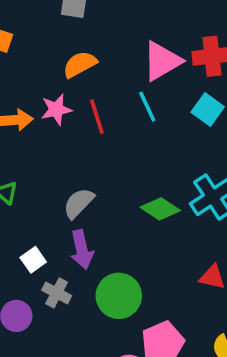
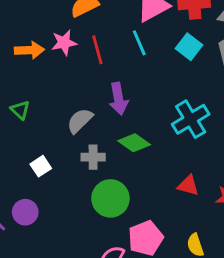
green diamond: (160, 209) -> (134, 143), moved
purple arrow: (82, 250) -> (118, 99), moved
gray cross: (57, 293) -> (93, 157), moved, turned -30

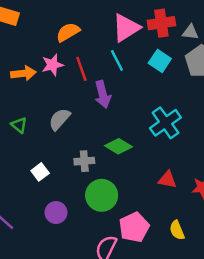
purple arrow: (118, 99) -> (103, 94), moved
gray semicircle: (80, 121) -> (59, 119), moved
purple circle: (25, 212) -> (56, 213), moved

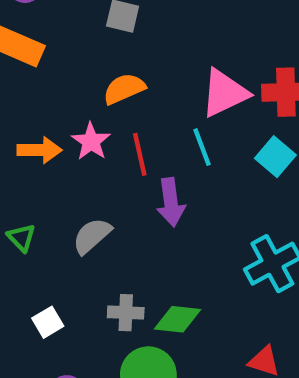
pink star: (52, 65) -> (91, 141), turned -30
green diamond: (119, 146) -> (177, 319), moved, turned -32

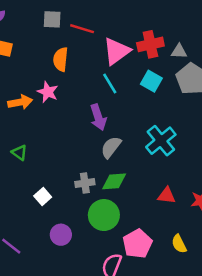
orange semicircle: (124, 89) -> (61, 59), turned -50
red line: (140, 154) -> (82, 29), moved, turned -50
gray semicircle: (92, 236) -> (111, 147), moved

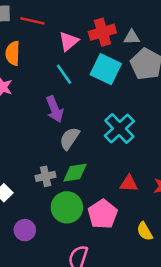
pink triangle: (116, 51) -> (69, 41), size x0.7
cyan square: (151, 81) -> (106, 69), size x1.4
pink pentagon: (137, 244) -> (103, 214), moved

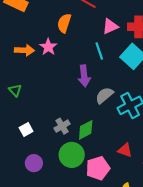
gray semicircle: (69, 138) -> (104, 95), moved
green diamond: (75, 173) -> (86, 130), turned -35
gray cross: (46, 176) -> (62, 126), turned -35

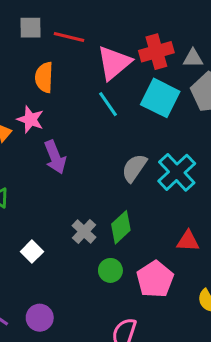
pink triangle: (110, 26) -> (114, 63), size x1.4
purple arrow: (84, 76) -> (55, 157), moved
green circle: (72, 155) -> (110, 270), size x0.6
purple circle: (34, 163) -> (40, 318), moved

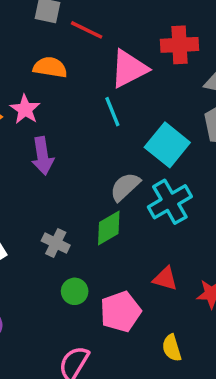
red cross: (156, 52) -> (179, 45), moved
orange semicircle: (44, 77) -> (50, 67), turned 84
cyan square: (160, 98) -> (167, 145), moved
green diamond: (121, 227) -> (109, 228), moved
gray cross: (84, 231) -> (56, 243), turned -30

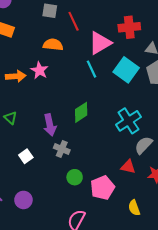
red line: (87, 30) -> (74, 21), turned 42
cyan square: (167, 145) -> (126, 70), moved
purple arrow: (43, 156) -> (50, 125), moved
gray semicircle: (125, 187) -> (144, 145), moved
green diamond: (109, 228) -> (81, 112), moved

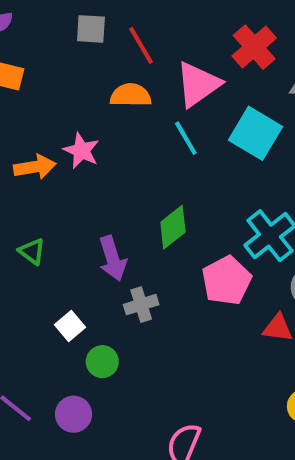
red cross: (129, 27) -> (254, 47), turned -30
orange semicircle: (53, 45) -> (131, 95), moved
gray cross: (62, 149) -> (141, 305), turned -35
green circle: (75, 177) -> (102, 362), moved
pink pentagon: (103, 188) -> (227, 281), moved

